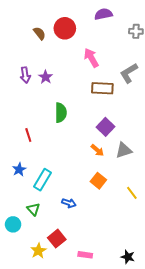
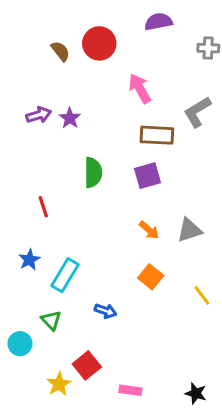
purple arrow: (25, 75) -> (39, 115), turned -98
purple square: (105, 127) -> (148, 176), moved, turned 30

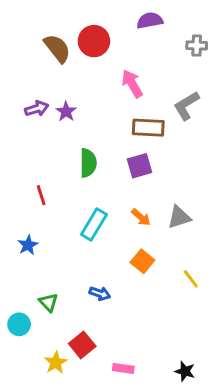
brown semicircle: (60, 51) -> (57, 48), size x1.5
cyan rectangle: (65, 275) -> (94, 225), moved

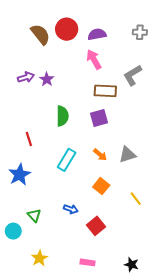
purple semicircle: (150, 21) -> (97, 34), moved
blue star: (28, 245) -> (20, 175), size x1.5
red square: (82, 345) -> (96, 226), moved

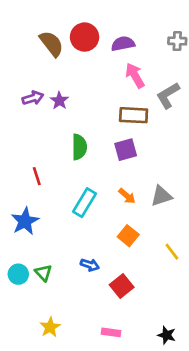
pink arrow: (94, 59) -> (135, 75), moved
cyan circle: (13, 231) -> (18, 274), moved

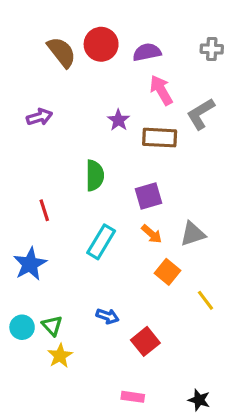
purple star: (59, 101) -> (118, 120), moved
purple square: (126, 150) -> (149, 196), moved
orange square: (128, 236) -> (167, 272), moved
yellow star: (50, 327) -> (60, 356), moved

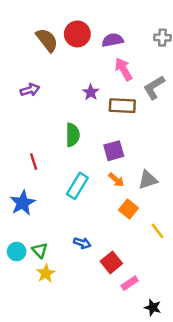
pink rectangle: (133, 397) -> (130, 283), moved, turned -42

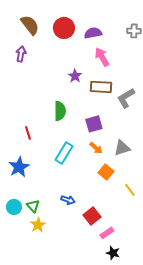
brown semicircle: (47, 40) -> (30, 25), moved
gray L-shape: (154, 87) -> (126, 98), moved
purple arrow: (30, 90) -> (21, 54), moved, turned -63
black star: (153, 307) -> (113, 253), moved

